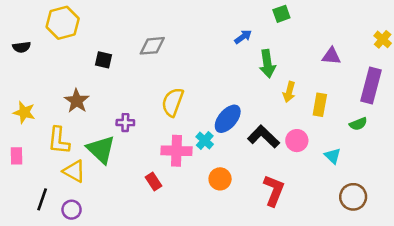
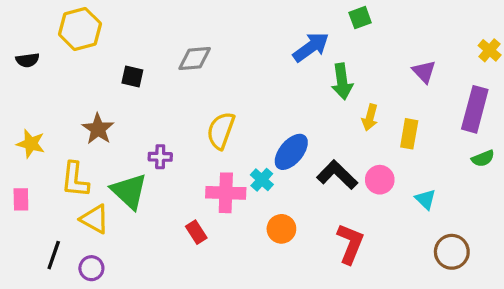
blue arrow: (243, 37) -> (311, 47), size x1.6
purple triangle: (331, 56) -> (424, 72), turned 42
green semicircle: (358, 124) -> (483, 158), moved

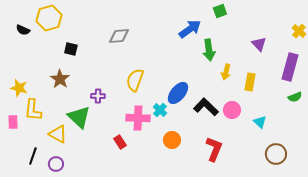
black semicircle: (28, 60) -> (23, 30), moved, turned 32
black square: (132, 77) -> (71, 49), moved
yellow L-shape: (75, 180) -> (33, 110), moved

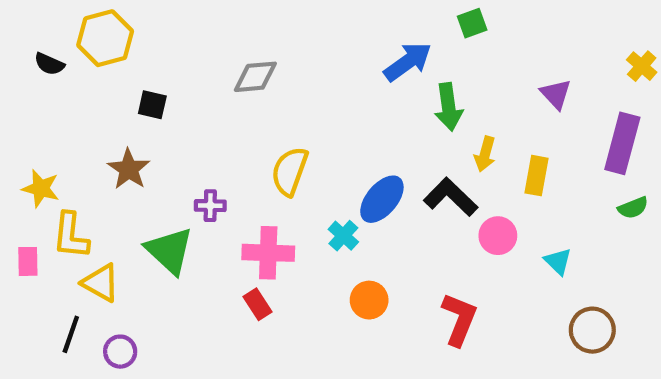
black L-shape: (206, 107) -> (451, 197), moved
pink cross: (138, 118) -> (268, 253), moved
yellow triangle: (58, 134) -> (101, 283), moved

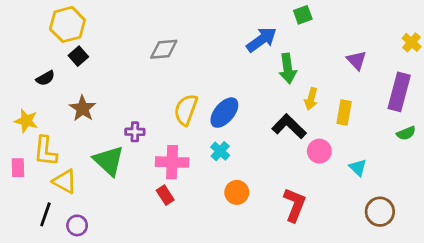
black semicircle: (49, 64) -> (45, 78), moved, turned -54
black square: (152, 105) -> (78, 56), moved, turned 36
blue ellipse: (382, 199) -> (224, 113), moved

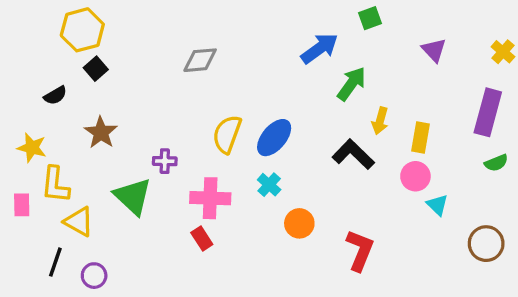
purple triangle: (356, 60) -> (434, 50), moved
green arrow: (288, 69) -> (352, 84), turned -136
pink circle: (319, 151) -> (415, 176), moved
orange circle: (237, 192) -> (299, 223), moved
brown circle: (380, 212) -> (486, 244), moved

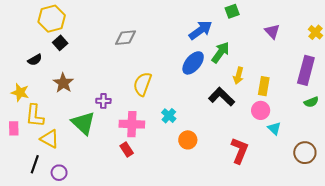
blue ellipse: (274, 138) -> (193, 63), moved
red L-shape: (360, 250) -> (240, 151), moved

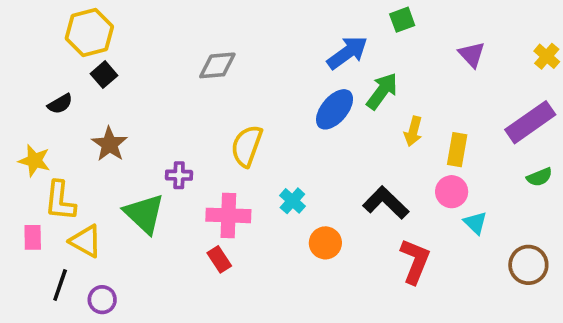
purple rectangle: (306, 70) -> (530, 122), turned 40
black L-shape: (222, 97) -> (386, 203), moved
pink rectangle: (14, 128) -> (33, 237), moved

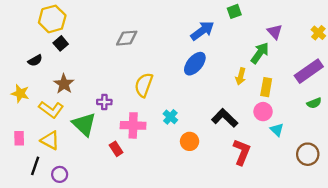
green arrow: (382, 91) -> (260, 53), moved
yellow L-shape: (60, 201) -> (51, 109), moved, turned -60
red rectangle: (219, 259) -> (116, 149), moved

